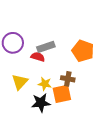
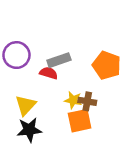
yellow star: (45, 84) -> (73, 100), moved
black star: (41, 103) -> (29, 130), moved

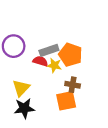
orange pentagon: (107, 65) -> (70, 55), moved
yellow star: (73, 100) -> (54, 65), moved

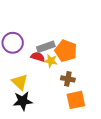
yellow triangle: (21, 88) -> (20, 82), turned -30
orange square: (66, 101) -> (76, 100), moved

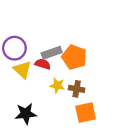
yellow star: (51, 61) -> (57, 85), moved
yellow triangle: (20, 82) -> (22, 70), moved

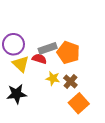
brown cross: (77, 89) -> (70, 82), turned 32
orange square: (86, 113) -> (79, 103), turned -30
black star: (26, 114) -> (17, 94), moved

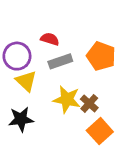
orange pentagon: (68, 53) -> (101, 56), moved
red semicircle: (39, 59) -> (50, 39), moved
yellow star: (53, 78) -> (67, 99), size x1.5

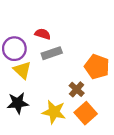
orange pentagon: (101, 56) -> (97, 67), moved
yellow star: (67, 99) -> (54, 112), moved

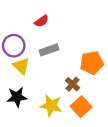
red semicircle: (43, 34) -> (41, 21), moved, turned 128
orange pentagon: (97, 67) -> (92, 63), turned -30

